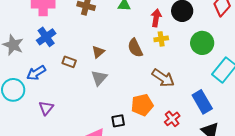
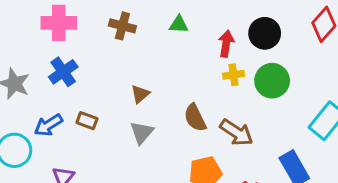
green circle: (202, 43) -> (272, 81), moved
brown semicircle: (135, 48) -> (195, 118), moved
brown rectangle: (69, 62) -> (87, 121), moved

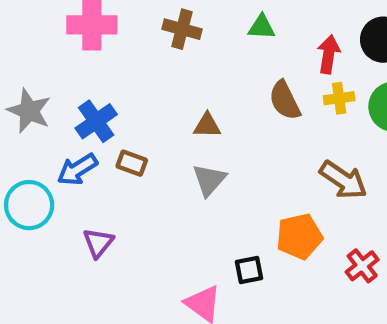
blue cross: (63, 72) -> (96, 121), moved
brown triangle: (140, 94) -> (207, 125), turned 42
brown semicircle: (195, 118) -> (285, 100), moved

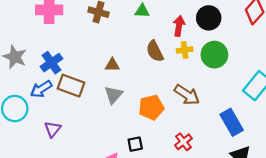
brown rectangle: (132, 163) -> (71, 86), size x1.6
orange pentagon: (299, 236) -> (151, 107), moved
red cross: (362, 266) -> (183, 142), moved

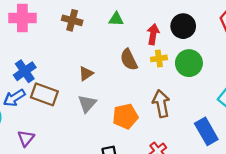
brown triangle: (112, 65) -> (86, 74), turned -35
brown arrow: (187, 95) -> (161, 104), turned -135

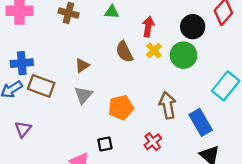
black circle: (183, 26) -> (193, 27), moved
yellow cross: (159, 58) -> (154, 51), turned -35
blue cross: (25, 71) -> (22, 63), turned 30
brown arrow: (161, 104) -> (168, 105), moved

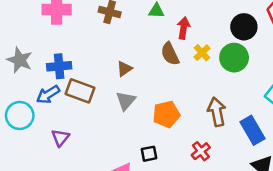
red arrow: (148, 27) -> (184, 28), moved

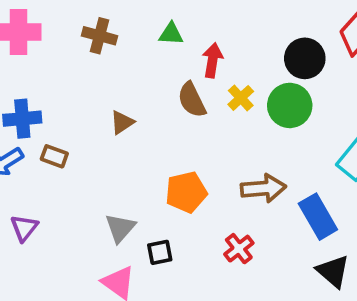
brown rectangle: (80, 91) -> (54, 156), size x0.6
gray triangle: (126, 101) -> (120, 228), moved
brown arrow: (217, 112) -> (263, 188), turned 96

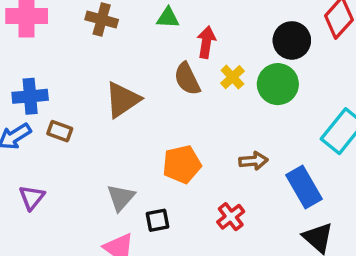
brown triangle: (122, 122) -> (123, 100), size x1.6
brown arrow: (263, 188) -> (253, 161), size x0.7

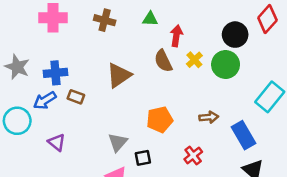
purple triangle: (32, 197) -> (57, 142), turned -30

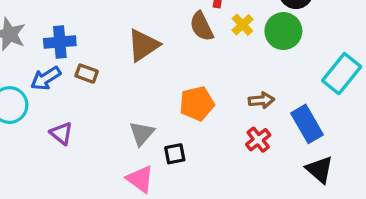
red cross: (193, 156) -> (258, 140), moved

